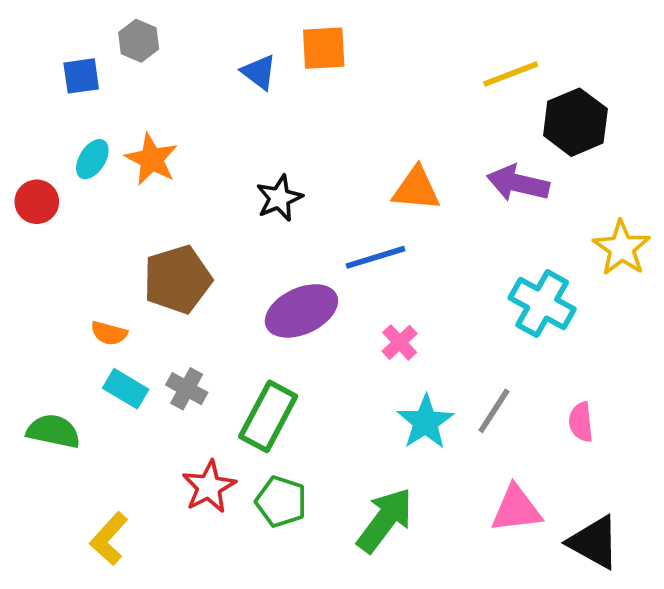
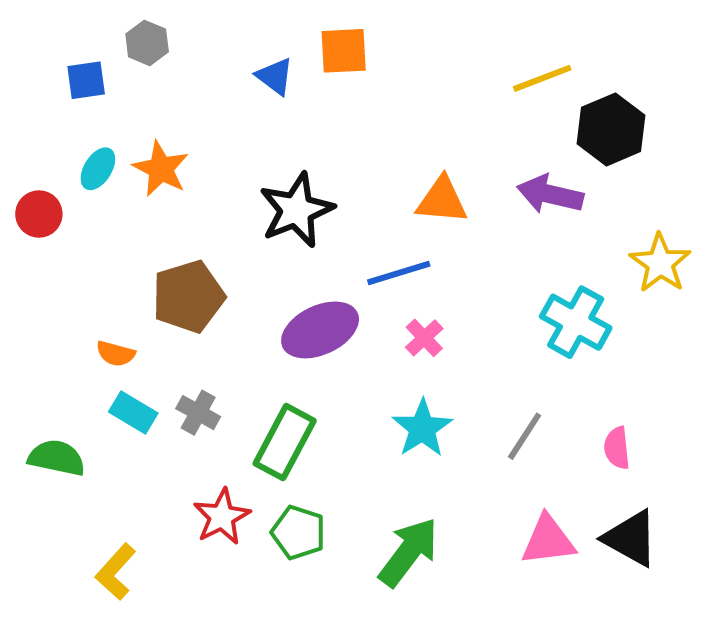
black star: (279, 198) -> (296, 210), size x1.5
pink cross: (400, 342) -> (424, 338), moved
cyan star: (425, 422) -> (422, 428), moved
black triangle: (594, 542) -> (631, 538), moved

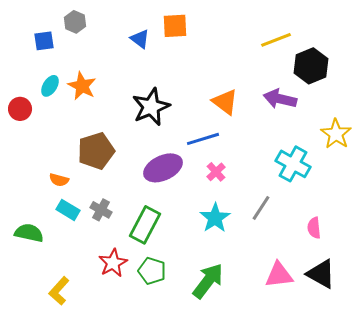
orange triangle: (442, 200) -> (225, 102), turned 32
gray line: (525, 436) -> (261, 208), moved

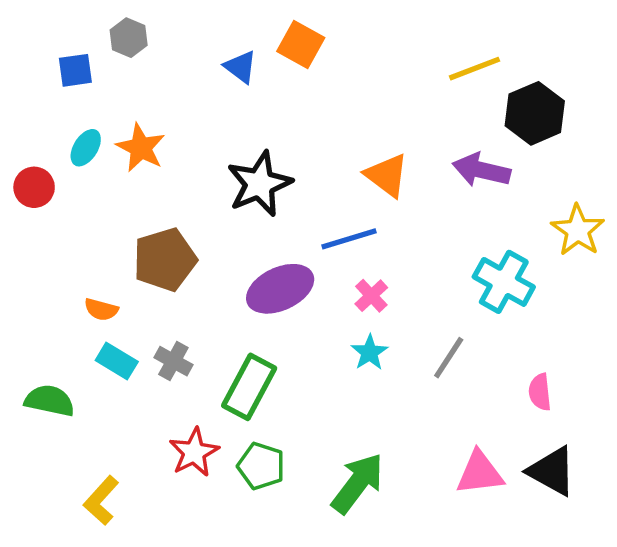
orange square: (175, 26) -> (301, 44), turned 32
cyan star: (215, 218) -> (370, 352), moved, size x0.7

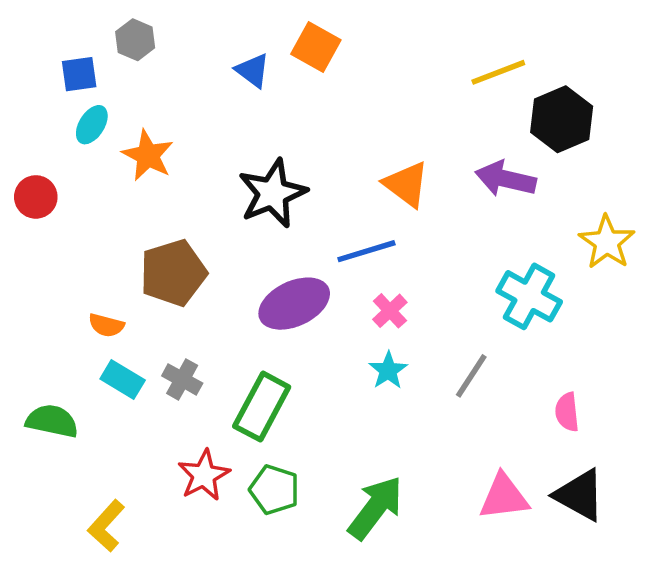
cyan ellipse: (86, 148) -> (92, 125), moved

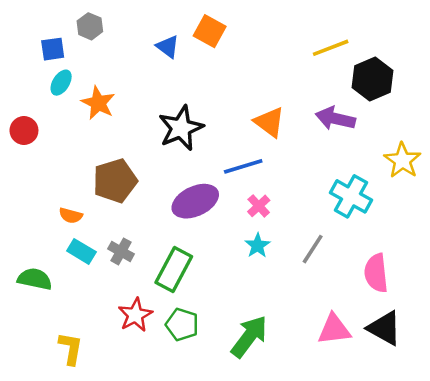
pink semicircle: (567, 412) -> (376, 273), size x1.5
yellow L-shape: (106, 526) -> (71, 348), turned 148

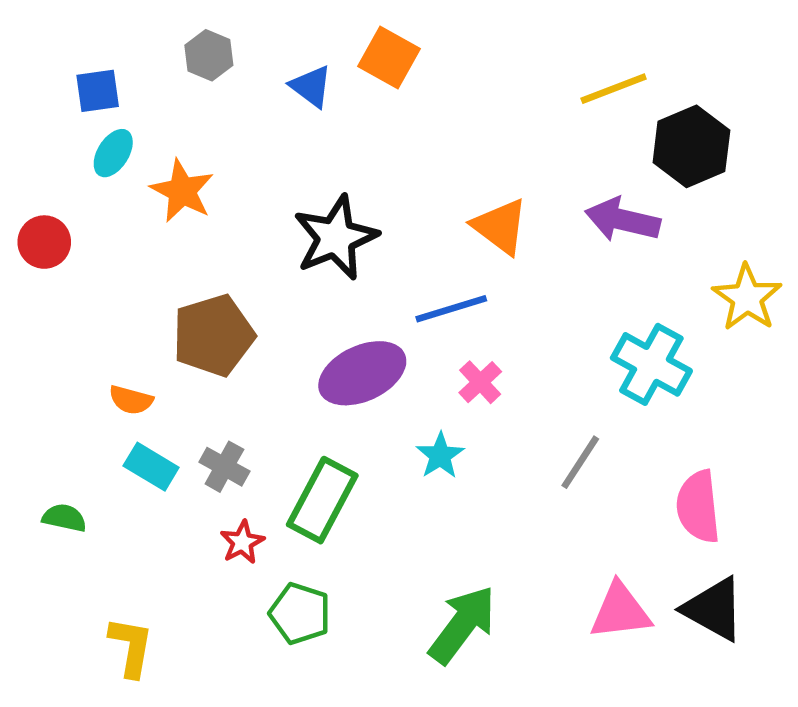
gray hexagon: (90, 26) -> (209, 55), moved
cyan star: (258, 245) -> (440, 456), moved
green semicircle: (35, 279) -> (64, 518), size x0.7
red star: (135, 315) -> (242, 542), moved, size x0.7
green pentagon: (182, 325) -> (300, 613), moved

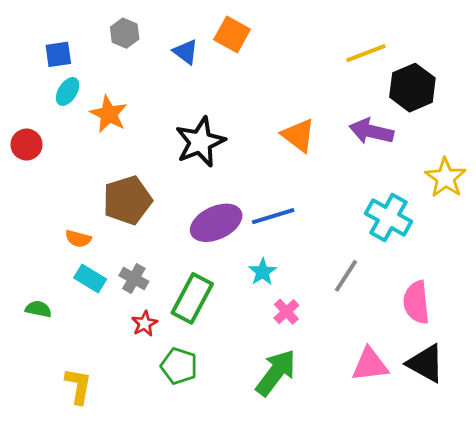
blue line: (451, 309) -> (273, 216), moved
pink cross: (480, 382) -> (286, 312), moved

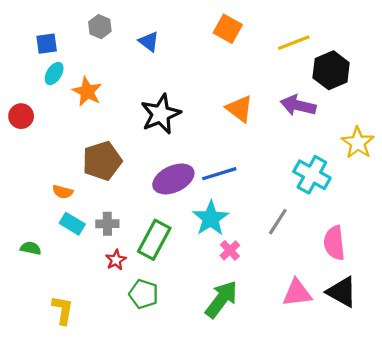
orange square: (232, 34) -> (228, 29), moved
cyan star: (263, 272) -> (211, 218), size x1.6
gray cross: (134, 278) -> (107, 224), turned -30

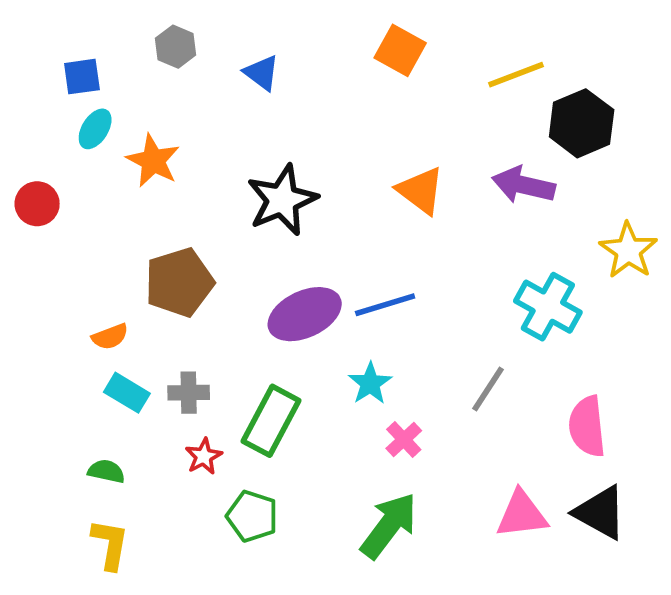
orange semicircle: (63, 192) -> (110, 337), turned -36
cyan star: (211, 218) -> (370, 383), size x0.7
green semicircle: (31, 248) -> (106, 471), moved

